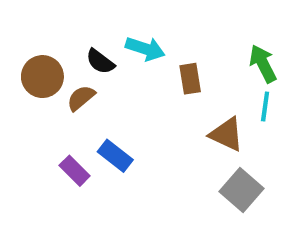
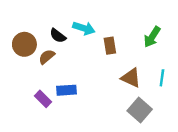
green arrow: (263, 64) -> (152, 37), turned -120
cyan line: (265, 107) -> (162, 78), moved
blue rectangle: (115, 156) -> (67, 90), turned -42

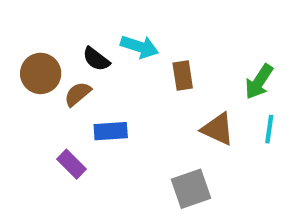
green arrow: (152, 37) -> (259, 82), moved
blue rectangle: (67, 90) -> (111, 131), moved
gray square: (140, 110) -> (191, 189), moved, turned 30

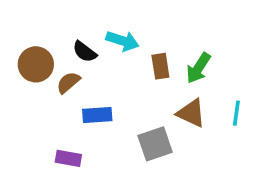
green arrow: (259, 82) -> (198, 68), moved
purple rectangle: (72, 164) -> (68, 158), moved, turned -35
gray square: (191, 189) -> (155, 144), moved

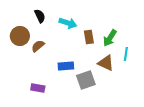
black semicircle: (85, 52) -> (40, 16), moved, turned -152
cyan line: (236, 113) -> (126, 54), moved
blue rectangle: (97, 115) -> (66, 66), moved

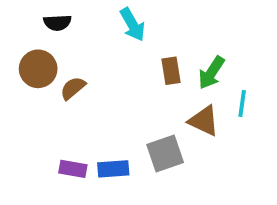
black semicircle: (40, 16) -> (57, 23), moved, turned 112
cyan arrow: (68, 23) -> (132, 25), moved, turned 42
blue rectangle: (66, 66) -> (113, 169), moved

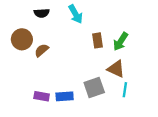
black semicircle: (57, 23) -> (42, 13), moved
cyan line: (242, 103) -> (125, 90), moved

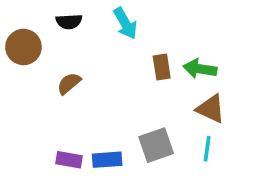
brown circle: (22, 39) -> (23, 47), moved
green arrow: (120, 42) -> (200, 69), turned 66
brown triangle: (116, 69) -> (211, 109), moved

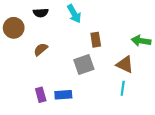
green arrow: (200, 69) -> (141, 41), moved
gray square: (156, 145) -> (84, 65), moved
purple rectangle: (69, 160) -> (41, 95), turned 64

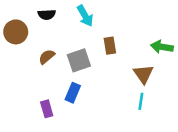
gray square: (84, 65) -> (79, 60), moved
brown triangle: (125, 65) -> (143, 74), turned 30
blue rectangle: (63, 95) -> (73, 93), moved, turned -63

